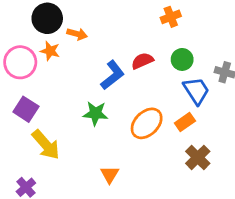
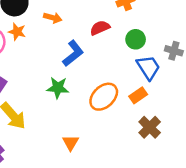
orange arrow: (77, 34) -> (53, 18), moved
red semicircle: (142, 61) -> (100, 28), moved

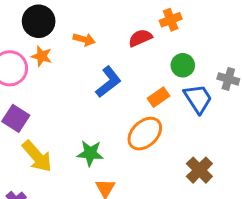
red semicircle: (100, 28) -> (140, 38), moved
green star: (58, 88) -> (90, 153), moved
orange rectangle: (138, 95) -> (158, 97), moved

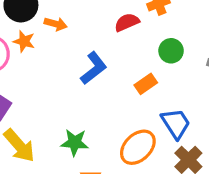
orange arrow: (84, 39) -> (56, 24), moved
blue trapezoid: (198, 99) -> (176, 123), moved
orange ellipse: (145, 134) -> (138, 147), moved

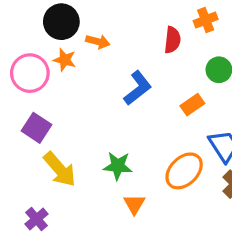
red semicircle: (127, 22) -> (172, 40), turned 120

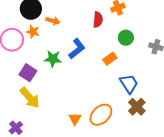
purple square: (36, 128) -> (28, 73), moved
green star: (118, 166) -> (53, 59), moved
orange ellipse: (184, 171) -> (101, 115), moved

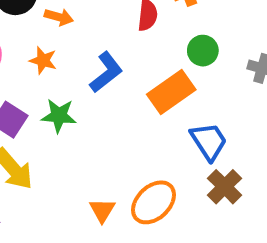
orange star: (33, 32) -> (43, 60), moved
green star: (53, 59) -> (59, 116), moved
orange rectangle: (110, 59) -> (171, 92), size x1.6

